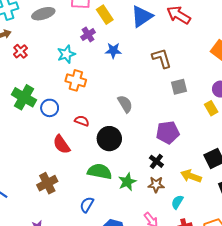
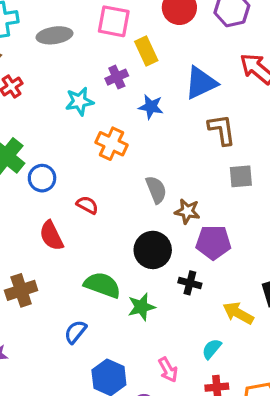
blue triangle: (142, 16) -> (201, 83), moved
orange cross: (76, 80) -> (112, 144), moved
black circle: (109, 139) -> (153, 250), moved
black cross: (156, 161) -> (190, 283), turned -32
brown star: (156, 185) -> (187, 211), moved

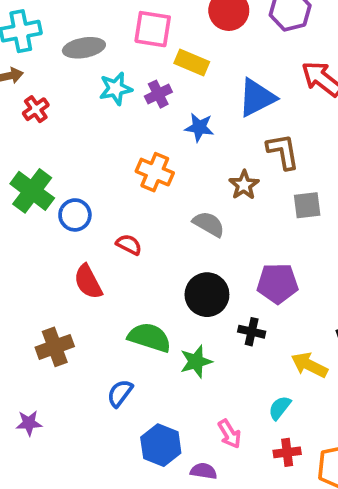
yellow rectangle: (146, 51) -> (192, 62), turned -40
cyan star: (79, 101) -> (116, 89), moved
gray semicircle: (156, 190) -> (209, 224), turned -36
brown star: (187, 211) -> (244, 185), moved, turned 30

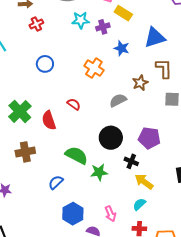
green cross: (32, 191) -> (20, 111), moved
blue circle: (75, 215) -> (45, 64), moved
gray semicircle: (209, 224) -> (118, 100), turned -66
yellow arrow: (309, 365) -> (144, 182), moved

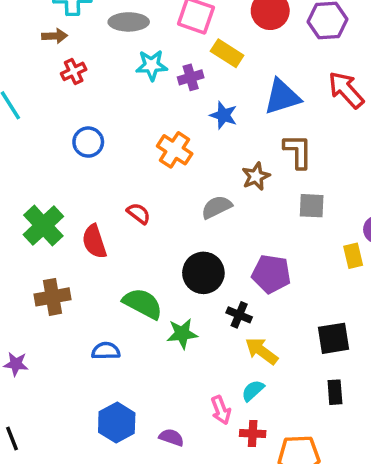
blue semicircle: (56, 182) -> (106, 351), turned 42
blue hexagon: (73, 214) -> (117, 423), moved
pink arrow: (110, 214) -> (221, 410), moved

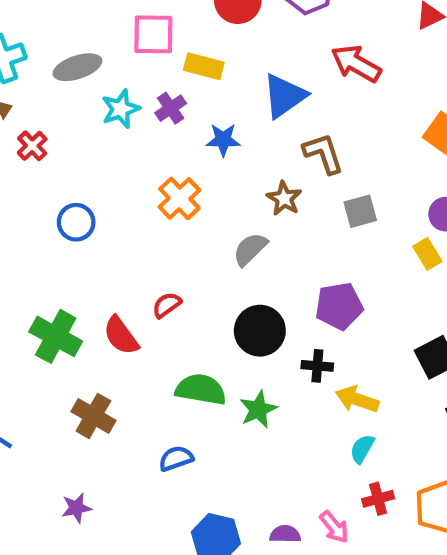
orange cross: (175, 150) -> (179, 198), turned 32
red semicircle: (139, 213) -> (167, 305), moved, turned -55
brown cross: (53, 297) -> (93, 416), turned -32
pink arrow: (221, 410) -> (334, 527), moved

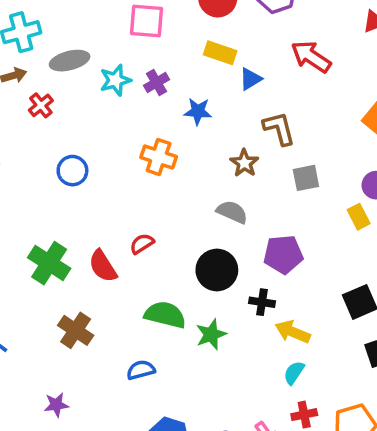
yellow rectangle: (204, 66) -> (220, 53), moved
gray ellipse: (77, 67) -> (70, 61), moved
blue triangle: (284, 96) -> (251, 79), size x0.6
orange cross: (179, 198) -> (159, 157), turned -32
gray semicircle: (250, 249) -> (232, 212), moved, turned 64

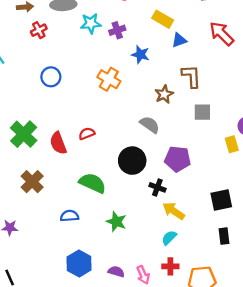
green star: (211, 334) -> (116, 222), moved, turned 30

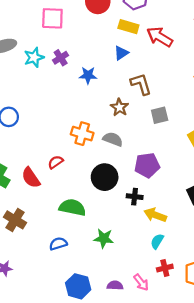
yellow rectangle: (163, 19) -> (128, 27), moved
orange cross: (109, 79) -> (82, 134), moved

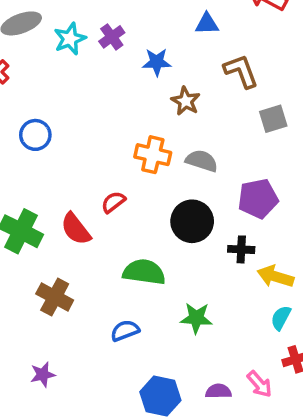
blue triangle: (121, 53) -> (207, 24), turned 35
brown star: (119, 107) -> (186, 101), moved

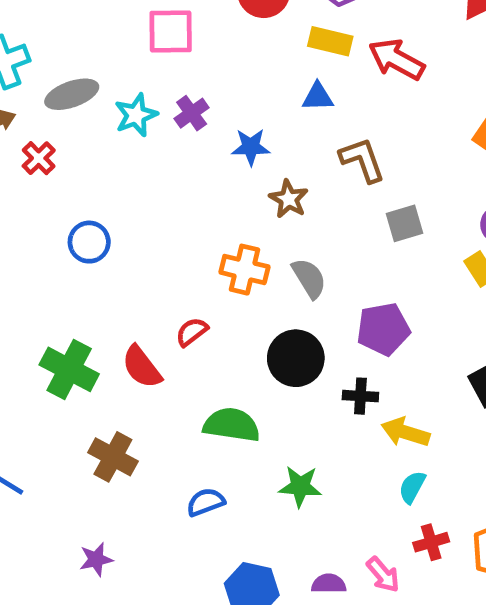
gray semicircle: (202, 161) -> (309, 278), turned 40

